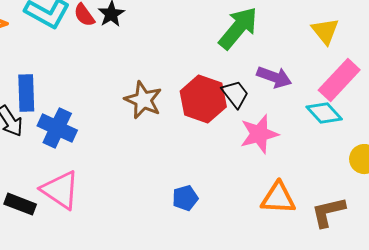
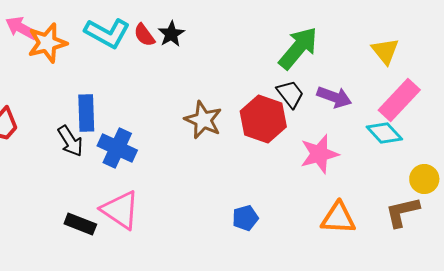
black trapezoid: (235, 94) -> (290, 94), moved
brown L-shape: (328, 212) -> (402, 212), moved

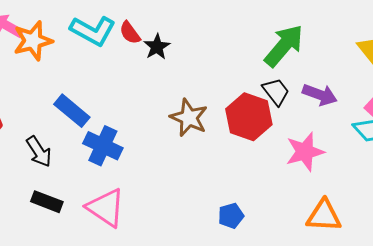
black star: (171, 34) -> (157, 47), moved
blue rectangle: (86, 113) -> (72, 111), turned -48
black arrow: (70, 141) -> (39, 152), moved
black rectangle: (80, 224) -> (47, 202), moved

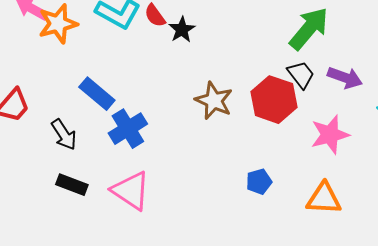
blue cross: (103, 146) -> (128, 129), turned 33
blue pentagon: (231, 216) -> (259, 182), moved
orange triangle: (324, 216) -> (324, 199), moved

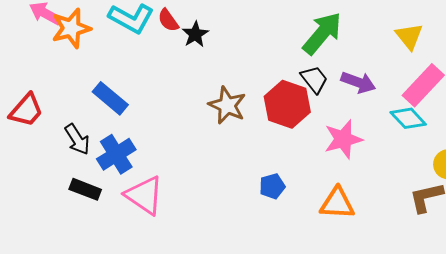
blue cross: (128, 129) -> (116, 154), moved

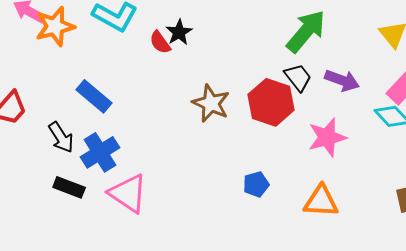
red semicircle: (168, 20) -> (160, 42), moved

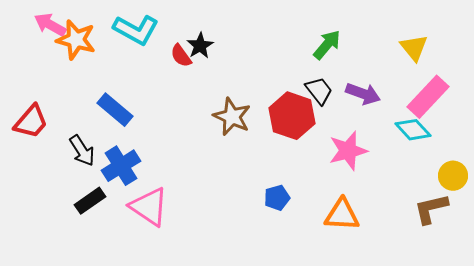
orange star: (55, 26) -> (76, 40), turned 30
green arrow: (306, 31) -> (327, 45), size x0.7
black rectangle: (69, 187) -> (90, 201), turned -56

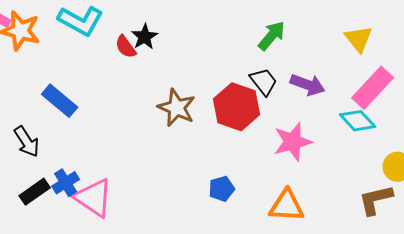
blue cross: (121, 166) -> (66, 183), moved, size x0.7

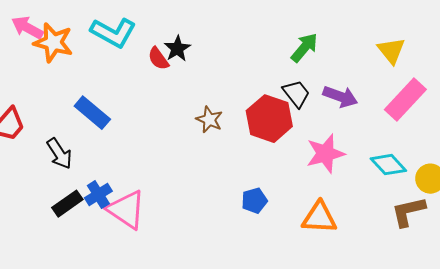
brown star: (177, 108) -> (209, 120), size x0.7
cyan diamond: (358, 121) -> (388, 165), moved

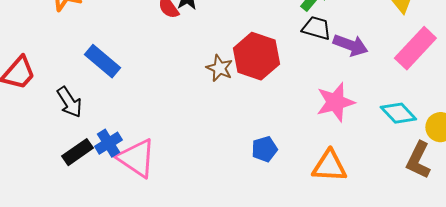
black trapezoid: (296, 94) -> (316, 28), moved, turned -36
red hexagon: (269, 119) -> (256, 56), moved
brown L-shape: (408, 212) -> (418, 160), turned -51

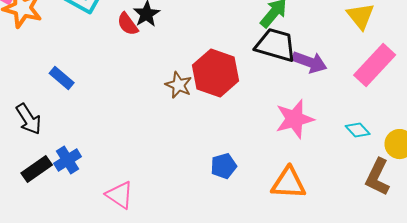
black trapezoid: (316, 28) -> (276, 45), size x1.4
blue rectangle: (102, 61) -> (62, 78), size x0.7
cyan diamond: (398, 113) -> (358, 130), size x0.7
pink triangle: (136, 158) -> (120, 195), moved, size x0.7

